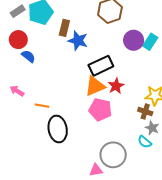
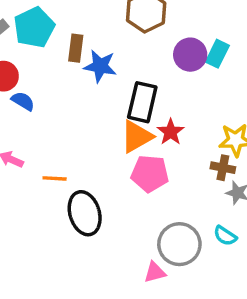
black rectangle: (101, 66) -> (142, 102), turned -45
cyan semicircle: (145, 142) -> (225, 236), moved

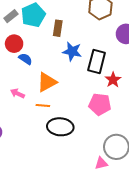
blue star: (100, 66) -> (72, 51), moved
orange triangle: (137, 136) -> (47, 82), moved
black ellipse: (85, 213) -> (60, 127), turned -70

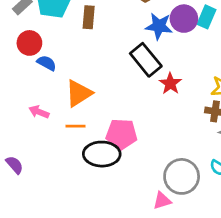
blue star: (72, 51) -> (159, 26), moved
black rectangle: (97, 62) -> (146, 60), turned -50
pink pentagon: (100, 104) -> (122, 134), moved

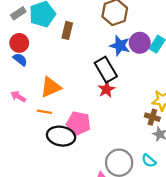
blue semicircle: (47, 63) -> (20, 59), moved
red star: (170, 84) -> (106, 89), moved

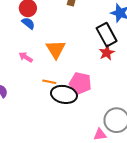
orange triangle: (51, 87) -> (56, 49), turned -40
orange line: (44, 112) -> (49, 82), moved

